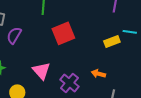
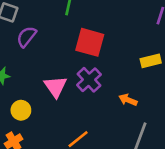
red square: (63, 33) -> (90, 42), turned 30
purple cross: (69, 83) -> (89, 80), moved

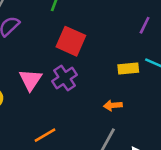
orange arrow: (128, 100) -> (113, 105), moved, turned -36

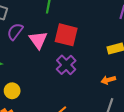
pink triangle: (30, 80) -> (38, 40), moved

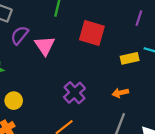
red square: (66, 35) -> (92, 33), moved
purple cross: (66, 65) -> (74, 93), moved

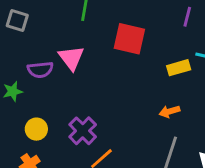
purple semicircle: (20, 35) -> (40, 70), moved, turned -132
purple cross: (74, 93) -> (83, 131), moved

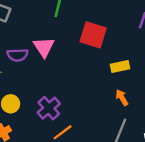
yellow rectangle: (179, 68) -> (120, 66), moved
orange arrow: (169, 111) -> (122, 98), turned 70

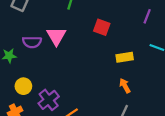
red square: (93, 35) -> (102, 27), size x0.7
purple cross: (49, 108) -> (49, 100), moved

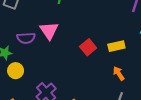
red square: (102, 27) -> (88, 47), moved, turned 35
yellow circle: (23, 86) -> (16, 71), moved

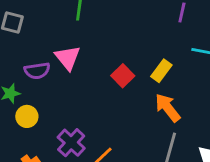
yellow rectangle: (116, 46) -> (161, 71), turned -35
orange arrow: (119, 73) -> (168, 108), size x1.5

